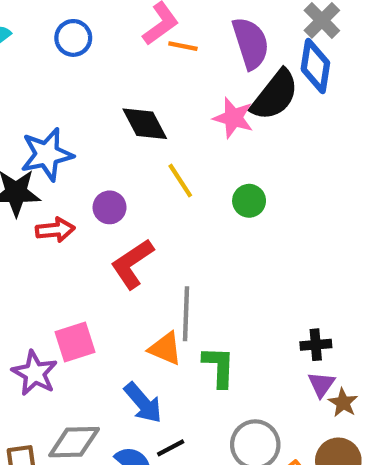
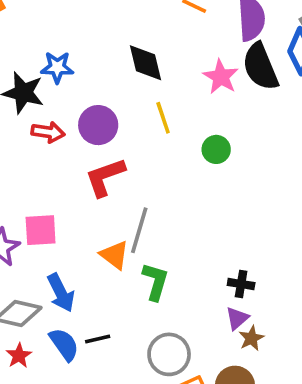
black semicircle: (275, 95) -> (260, 67), turned 105
blue star: (47, 154) -> (57, 67), size x0.7
purple circle: (110, 207) -> (98, 125), size x1.4
blue arrow: (143, 403) -> (61, 293), moved

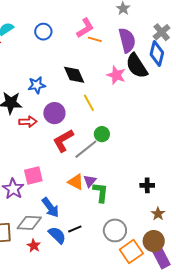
blue star: (57, 67) -> (37, 85), moved
green circle: (216, 149) -> (102, 134), moved
gray line: (139, 230) -> (86, 149), moved, turned 45
purple triangle: (237, 318) -> (90, 181), moved

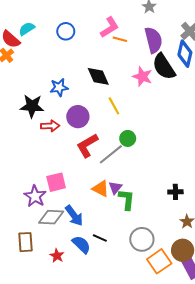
gray diamond: (29, 223) -> (51, 217), moved
black line: (75, 229) -> (100, 238), turned 48

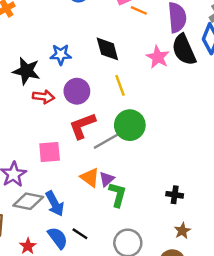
green circle: (128, 138) -> (130, 125), size x1.6
pink square: (56, 182) -> (50, 152), moved

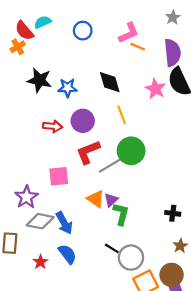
black star: (26, 71) -> (39, 80), moved
black line: (80, 234) -> (112, 248), moved

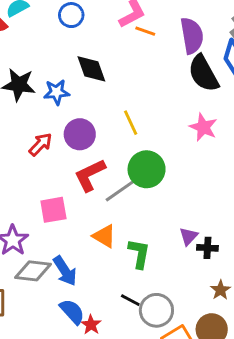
black diamond: (110, 82) -> (91, 69), moved
pink star: (155, 89) -> (203, 127), moved
red arrow: (53, 126) -> (40, 144), turned -48
purple triangle: (111, 200) -> (189, 236), moved
red star: (40, 262) -> (91, 325), moved

